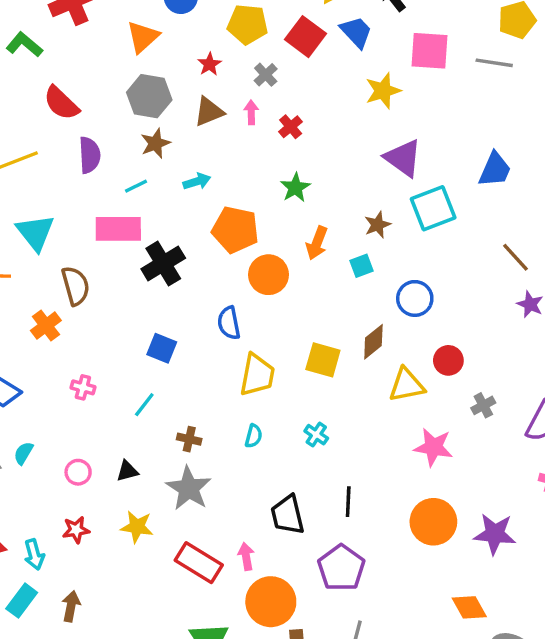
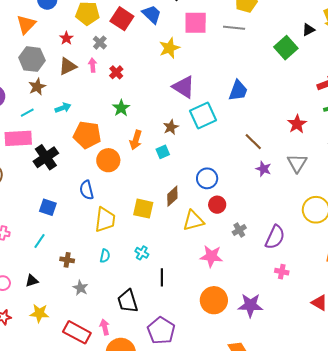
blue circle: (415, 298) -> (207, 178), moved
gray star: (189, 488) -> (80, 288), moved, size x0.6
black line: (348, 502) -> (162, 277), moved

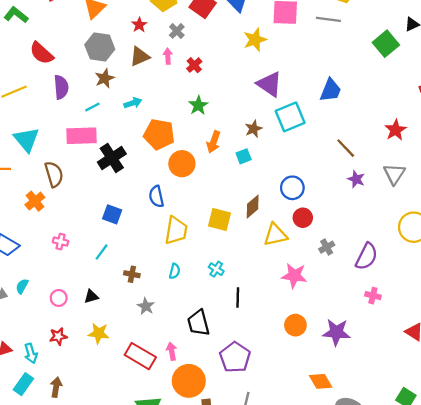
orange circle: (214, 300) -> (295, 325), size x0.7

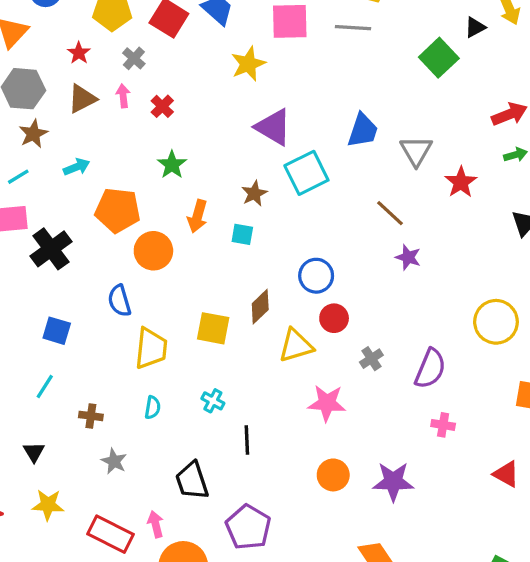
cyan square: (244, 156) -> (242, 234), turned 35
gray triangle: (394, 174) -> (416, 151), moved
black triangle: (91, 296) -> (34, 452), turned -42

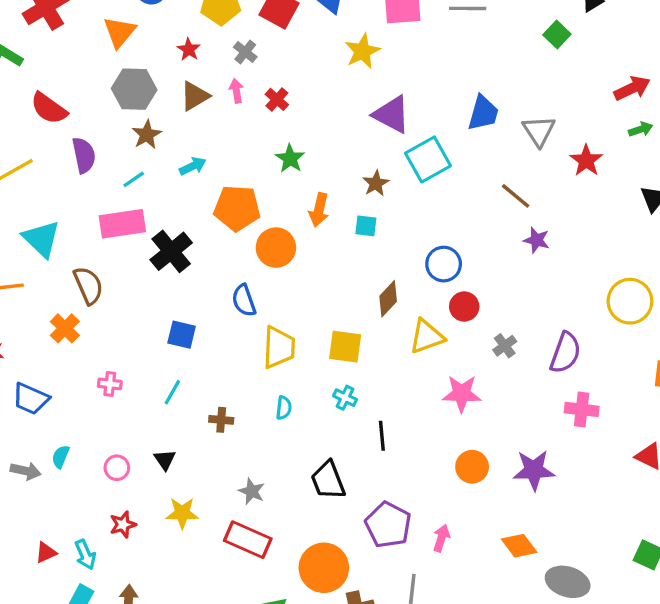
green square: (439, 58) -> (557, 34), size x0.7
yellow square: (213, 328) -> (345, 347), moved
pink cross: (443, 425) -> (582, 409), size x1.4
gray star: (114, 461) -> (252, 491), moved
pink arrow: (156, 524) -> (441, 538), moved, turned 35

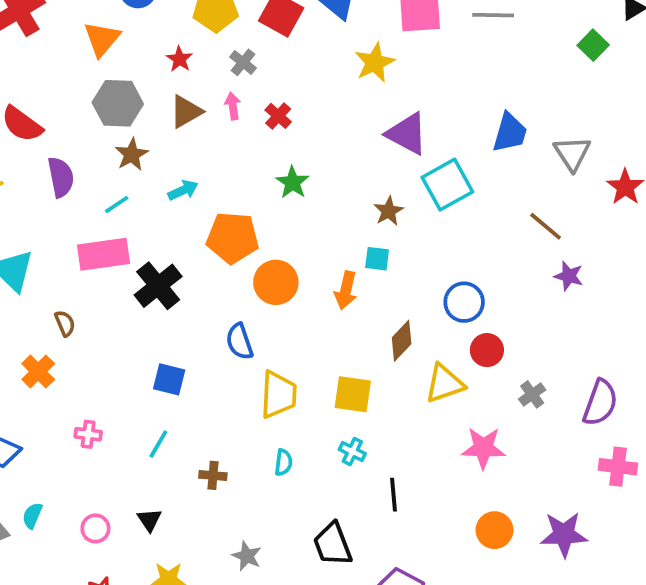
orange arrow: (319, 210) -> (346, 290), moved
brown semicircle: (88, 285) -> (65, 323), size x0.6

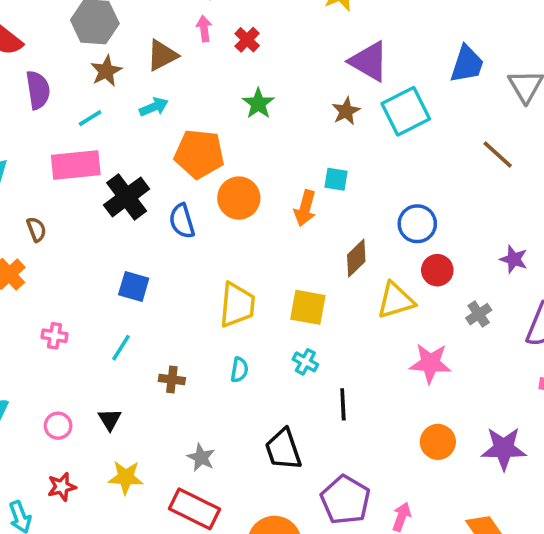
brown triangle: (186, 112) -> (162, 55), moved
brown star: (389, 211) -> (346, 111), moved
purple star: (569, 276) -> (514, 259), moved
blue semicircle: (239, 342) -> (182, 221), moved

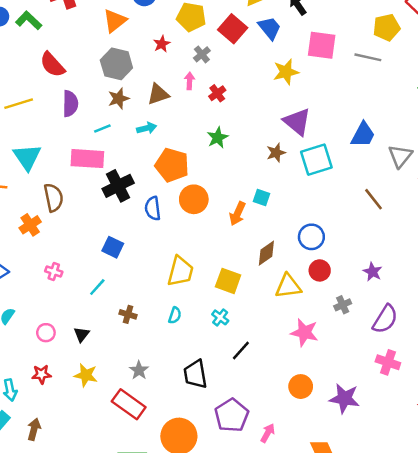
brown semicircle: (36, 229) -> (54, 198), size x1.6
black line: (343, 404) -> (241, 350), turned 35

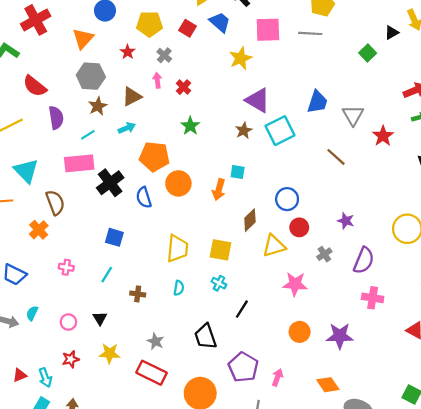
red square: (233, 29) -> (187, 28), size x0.7

